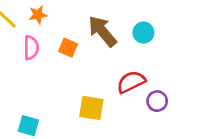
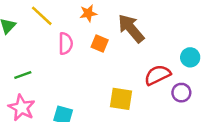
orange star: (38, 15) -> (88, 13), moved
cyan circle: (143, 33) -> (190, 57), moved

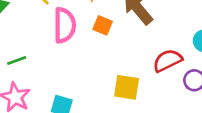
pink semicircle: (66, 44) -> (65, 25), size x1.4

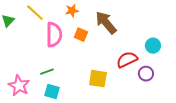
green line: (17, 61) -> (47, 72), moved

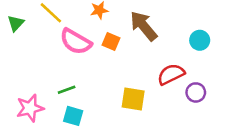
pink semicircle: (54, 35) -> (76, 42), turned 120
cyan circle: (153, 46) -> (200, 40), moved
pink star: (19, 86) -> (30, 108), turned 30

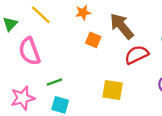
pink semicircle: (76, 42) -> (29, 51), moved, turned 40
red semicircle: (171, 74) -> (137, 55), moved

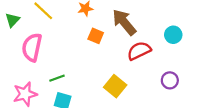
pink semicircle: (29, 51) -> (32, 47), turned 32
yellow square: (113, 90) -> (115, 86), turned 30

